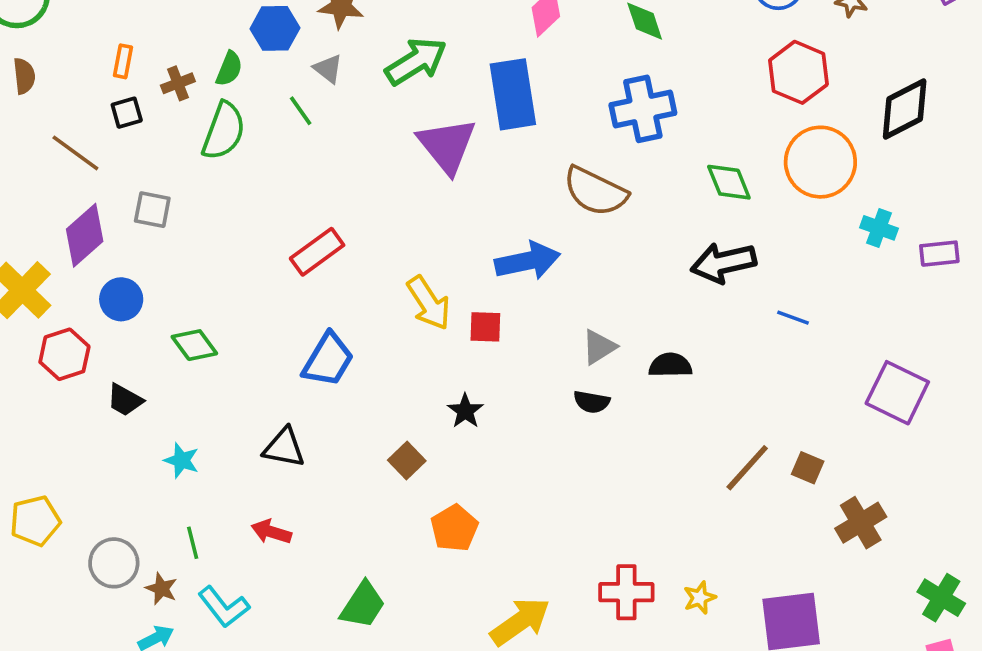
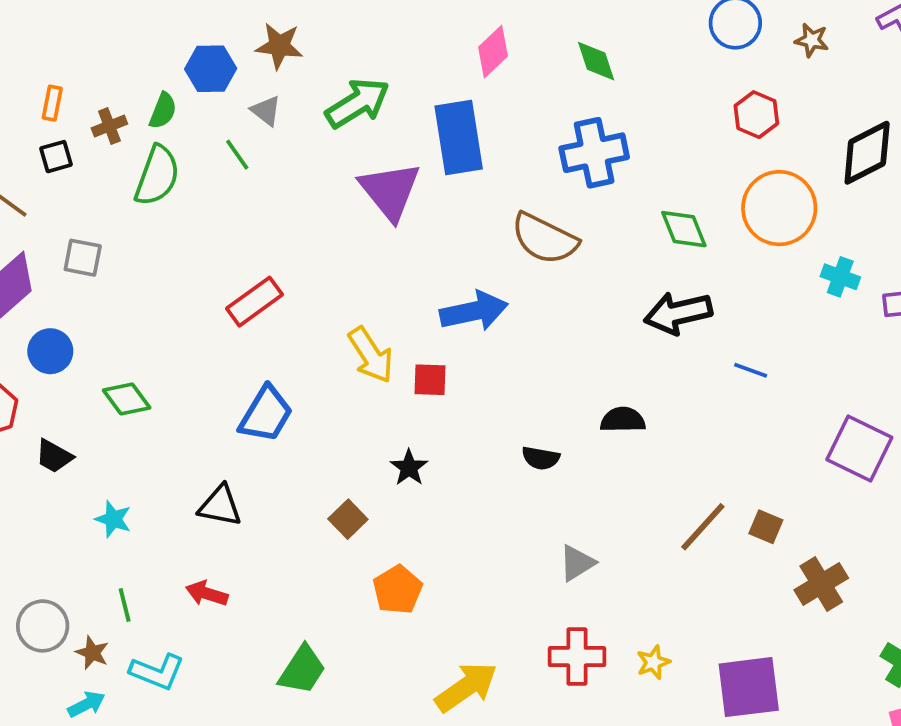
red hexagon: (798, 72) -> (756, 115), size x0.7
gray triangle: (599, 347) -> (577, 563), moved
cyan L-shape: (224, 607) -> (157, 672), turned -30

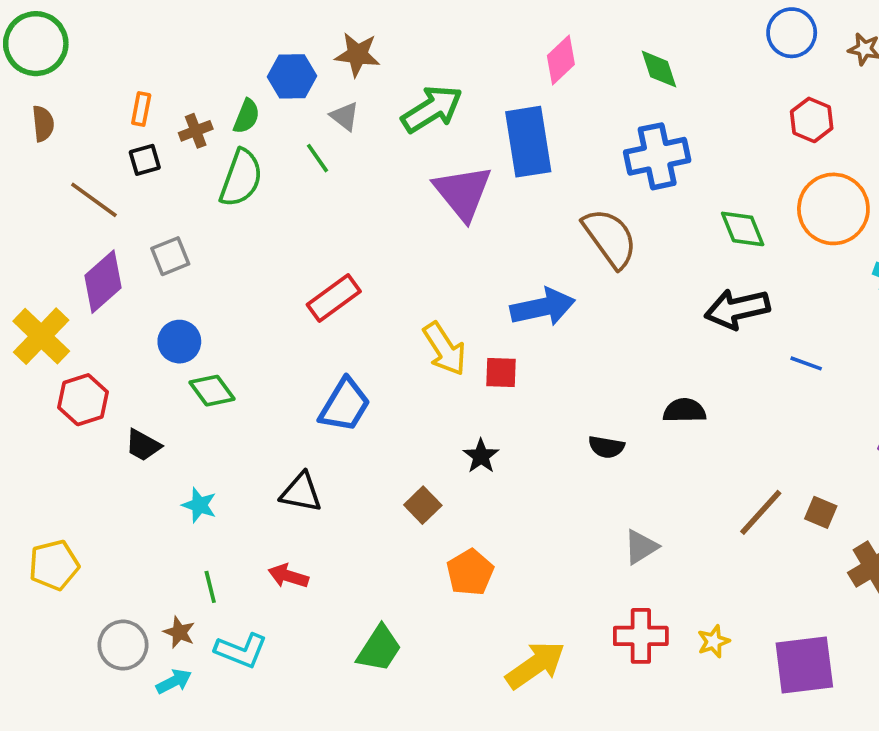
brown semicircle: (545, 239) -> (610, 238), turned -152
gray square: (83, 258) -> (170, 256), turned -33
blue circle: (50, 351) -> (179, 342), moved
gray circle: (43, 626) -> (123, 645), moved

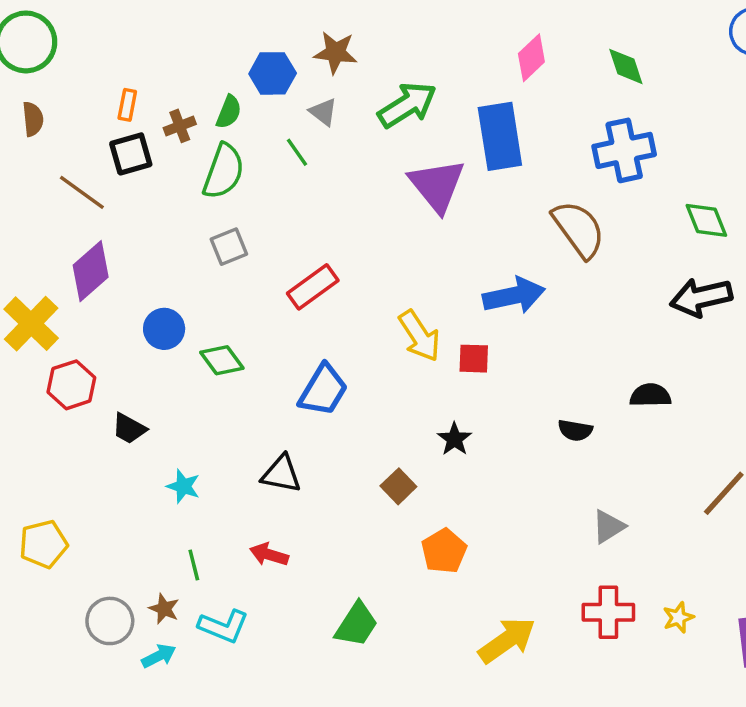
black square: (145, 160) -> (131, 154), size x1.4
gray square: (170, 256) -> (229, 247), moved
green diamond: (212, 391) -> (222, 360), moved

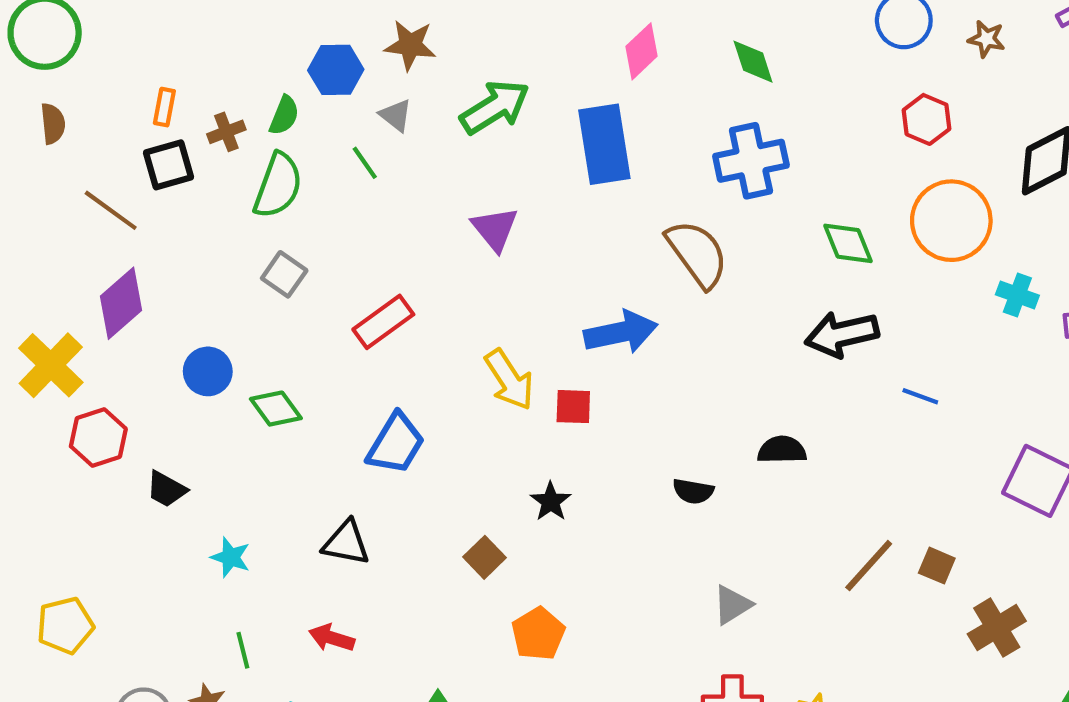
purple triangle: (437, 185) -> (495, 229), moved, size x0.7
gray square: (229, 247) -> (284, 274), turned -33

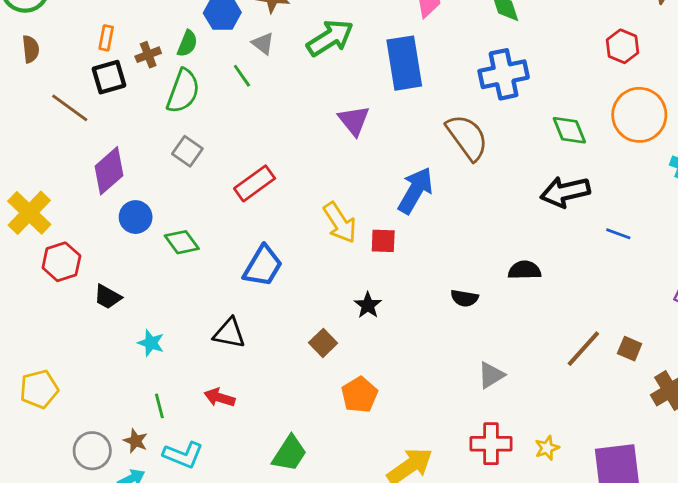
purple triangle: (495, 229) -> (354, 120), moved
purple diamond: (121, 303) -> (109, 171), moved
blue arrow: (621, 332) -> (415, 190), turned -48

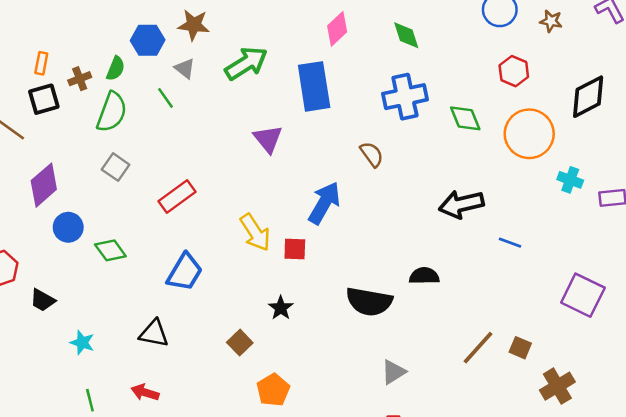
green diamond: (569, 130) -> (465, 118), moved
brown semicircle: (467, 137) -> (372, 154), size x0.6
black semicircle: (464, 298) -> (369, 302), size x1.8

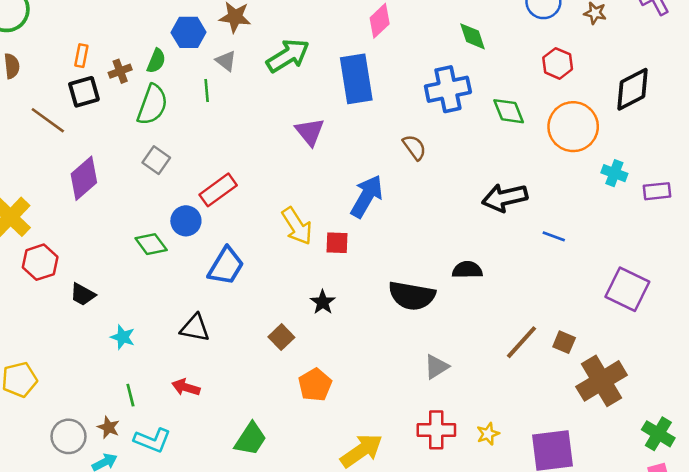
green diamond: (406, 35) -> (472, 36), moved
green line: (166, 98) -> (207, 91), turned 30
blue circle: (68, 227) -> (186, 221), moved
brown cross: (557, 386) -> (602, 381), size x1.4

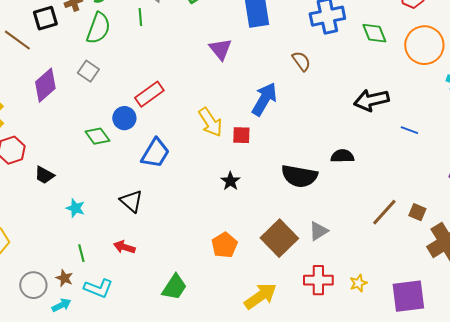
gray square: (156, 160) -> (88, 71), moved
black triangle: (195, 328) -> (131, 201), turned 30
brown square: (281, 337) -> (279, 238), moved, size x1.8

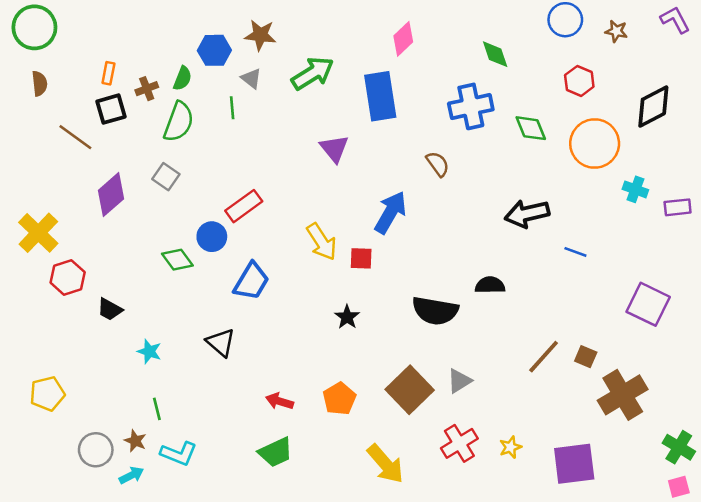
red arrow: (124, 247) -> (279, 401), moved
red cross: (318, 280) -> (459, 443), turned -32
green trapezoid: (174, 287) -> (276, 452), turned 32
yellow arrow: (260, 296) -> (385, 464), turned 84

